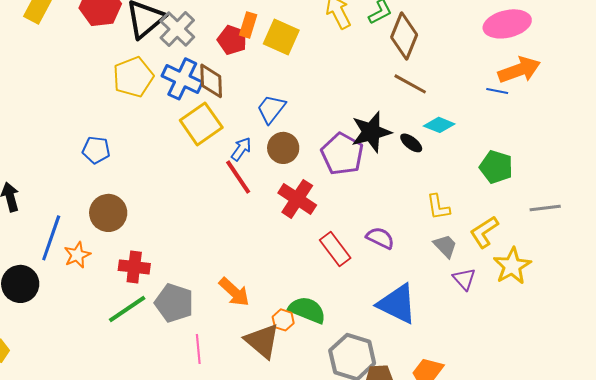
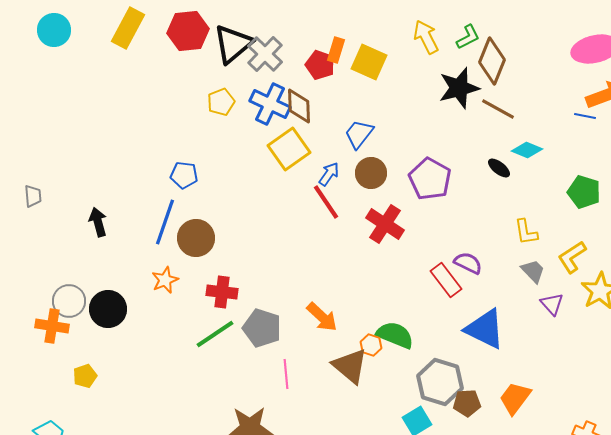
yellow pentagon: (133, 77) -> (221, 102), size x0.7
black star: (371, 132) -> (459, 88), moved
blue line: (51, 238) -> (165, 222), moved
red rectangle: (335, 249) -> (446, 280), moved

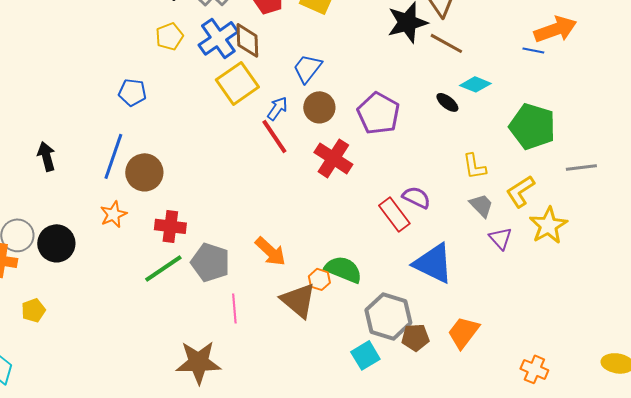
blue cross: (270, 104) -> (218, 38), turned 30
blue pentagon: (184, 175) -> (132, 92), moved
green pentagon: (584, 192) -> (532, 126), size x1.4

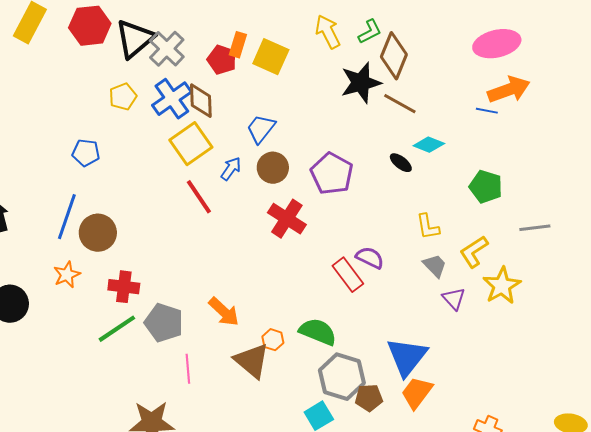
green pentagon: (532, 126) -> (486, 187), size x0.7
red line: (274, 136) -> (199, 197), moved
blue triangle: (433, 263) -> (407, 357), moved, turned 42
green semicircle: (343, 269) -> (318, 332), moved

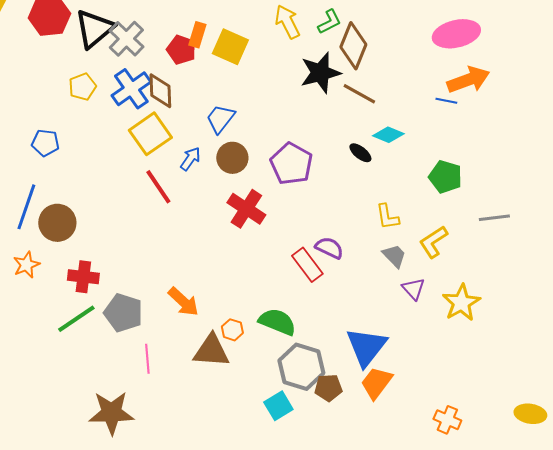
yellow star: (502, 286) -> (461, 303), moved
brown triangle: (252, 361) -> (211, 351), turned -36

